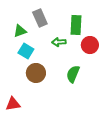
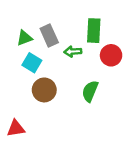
gray rectangle: (40, 18) -> (49, 35), moved

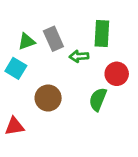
red circle: (111, 55) -> (117, 74), moved
cyan square: (32, 63) -> (16, 68), moved
red triangle: (16, 128) -> (14, 126), moved

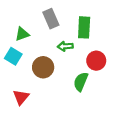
gray rectangle: (53, 39) -> (51, 19), moved
brown circle: (48, 98) -> (43, 67), moved
red triangle: (14, 126) -> (21, 97), moved, turned -42

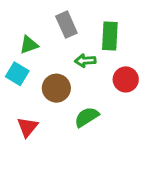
green semicircle: (81, 82) -> (87, 117), moved, turned 36

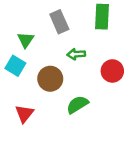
green rectangle: (110, 36) -> (102, 17), moved
green triangle: (29, 45) -> (26, 40), turned -36

